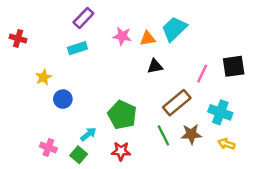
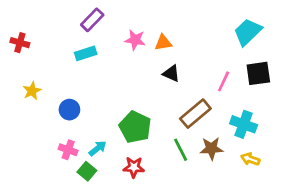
cyan trapezoid: (174, 29) -> (248, 32), moved
black triangle: (155, 66) -> (171, 73), turned 35
yellow star: (43, 77) -> (32, 91), moved
pink cross: (48, 147) -> (68, 150), moved

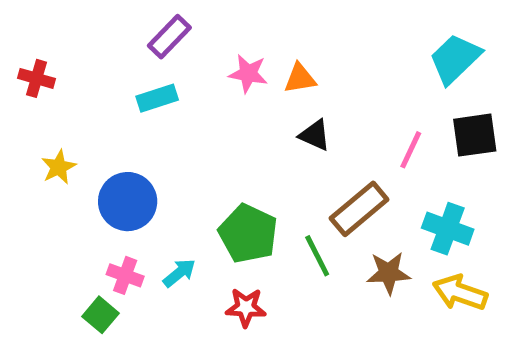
blue circle: (69, 110) -> (128, 202), size x1.5
green line: (181, 150) -> (317, 256), moved
yellow arrow: (250, 159) -> (460, 293), size x1.5
green square: (87, 171) -> (101, 315), moved

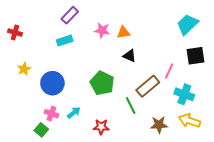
pink line: (411, 150) -> (169, 71), moved
green pentagon: (248, 234) -> (102, 83), moved
brown star: (389, 273) -> (159, 125), moved

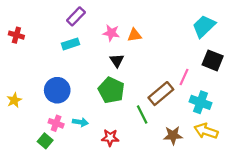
black triangle: (130, 56) -> (117, 60), moved, turned 32
black square: (195, 56) -> (213, 60), turned 30
yellow star: (24, 69) -> (14, 100), moved
cyan arrow: (74, 113) -> (80, 122), turned 48

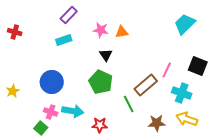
black square: (213, 60) -> (198, 66), moved
cyan arrow: (80, 122) -> (73, 111), size x1.5

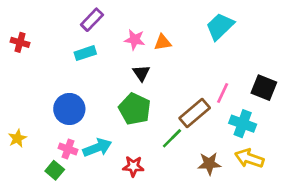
cyan trapezoid: (185, 24) -> (220, 26), moved
yellow star: (13, 91) -> (17, 138), moved
green line: (129, 104) -> (172, 138), turned 72
cyan arrow: (73, 111) -> (97, 148), turned -30

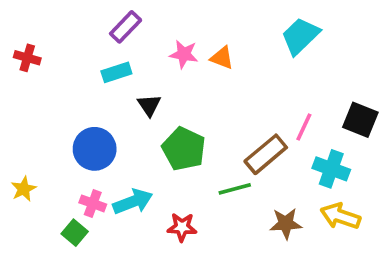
orange triangle: (163, 42) -> (222, 58), turned 30
black triangle: (141, 73) -> (149, 105), moved
green line: (172, 138) -> (235, 189), turned 30

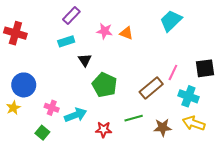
red cross: (27, 58) -> (15, 33), size x1.5
black square: (360, 120) -> (205, 68), turned -30
blue circle: (95, 149) -> (24, 85), moved
green line: (235, 189) -> (134, 118), moved
pink cross: (93, 203) -> (52, 108), moved

